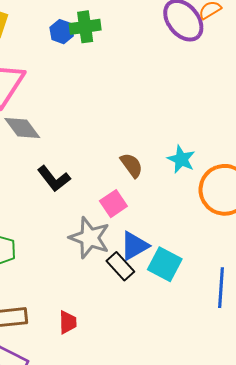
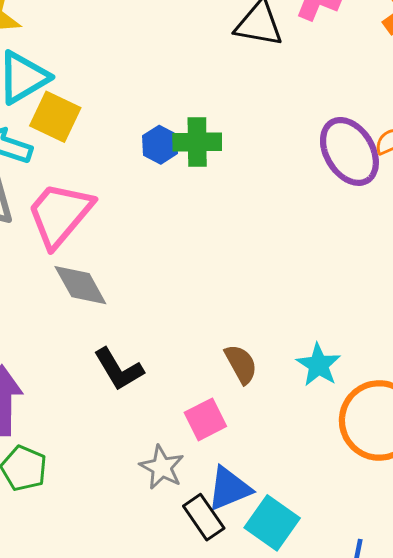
gray star: (90, 238) -> (162, 467), size x0.7

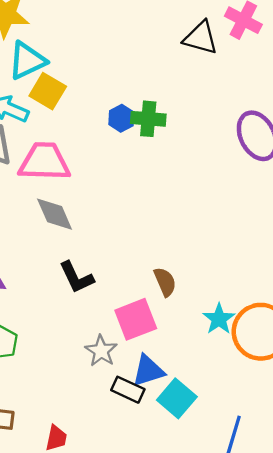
pink trapezoid: (60, 214) -> (44, 162), turned 46
cyan star: (319, 365) -> (219, 319), moved
pink square: (205, 419) -> (136, 319), size x1.4
black rectangle: (204, 517) -> (128, 390), turned -36

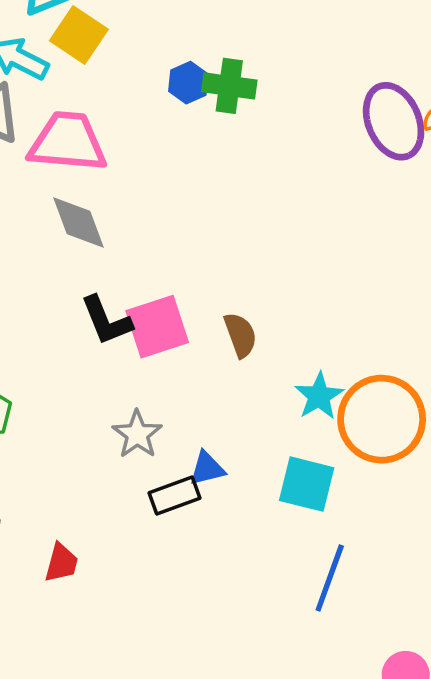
pink square: (136, 319) -> (157, 327), moved
blue triangle: (148, 371) -> (207, 469), size x0.7
black rectangle: (128, 390) -> (175, 496), turned -48
cyan square: (177, 398) -> (307, 484), moved, turned -30

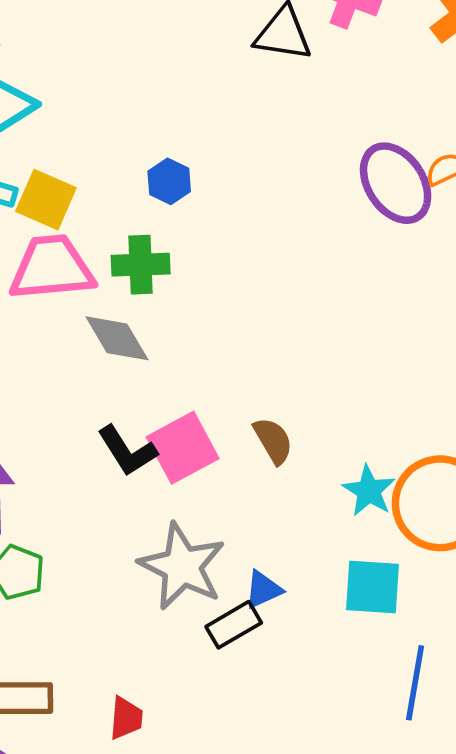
yellow square: (79, 35) -> (46, 200), moved
green cross: (229, 86) -> (141, 265), moved
gray diamond: (79, 222) -> (117, 338), moved
gray star: (137, 434) -> (182, 566), size x1.6

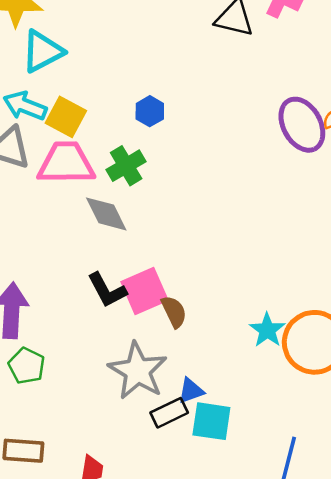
green cross: (141, 265) -> (126, 166), turned -33
brown semicircle: (273, 441) -> (174, 312), moved
cyan square: (372, 587) -> (211, 421), moved

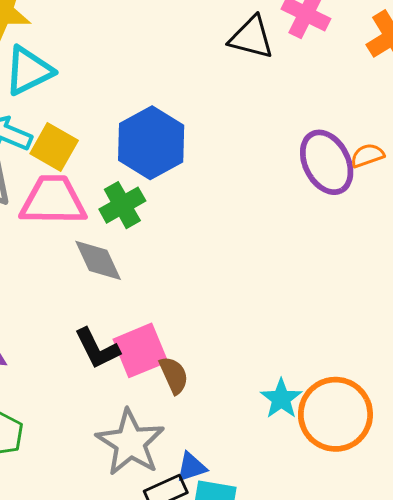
blue hexagon: (150, 111) -> (151, 143), size x2.0

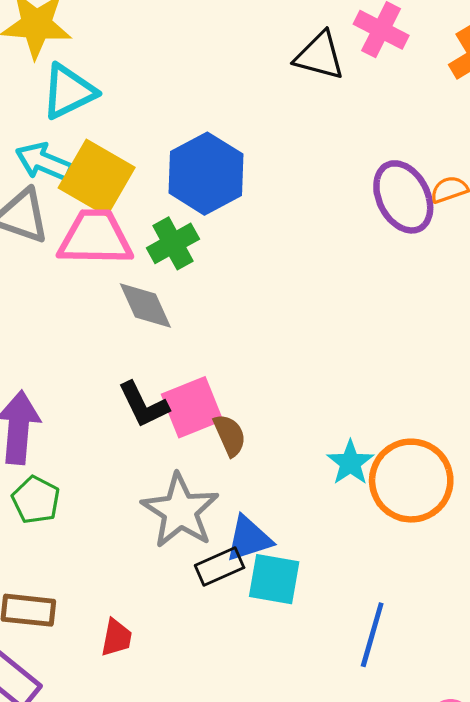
yellow square: (54, 147) -> (97, 178), size x1.4
blue triangle: (191, 467) -> (249, 539), size x1.4

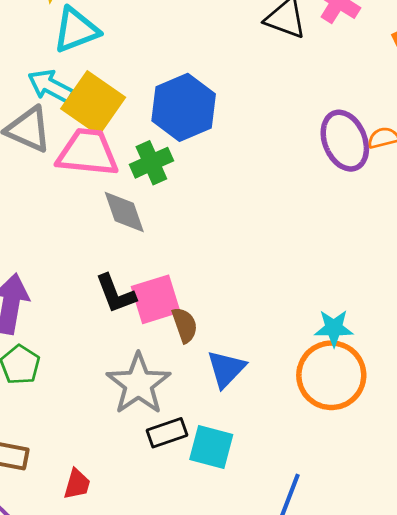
cyan star: (350, 463) -> (334, 328), moved, turned 30
blue triangle: (249, 539) -> (226, 369), moved, turned -33

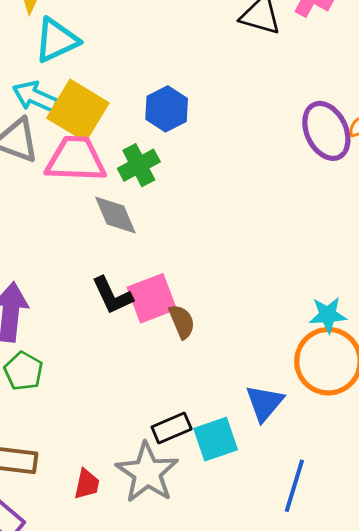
blue hexagon: (184, 107) -> (167, 109), size x0.7
blue triangle: (226, 369) -> (265, 403), moved
gray star: (138, 384) -> (147, 473), moved
cyan square: (211, 447) -> (216, 439), turned -30

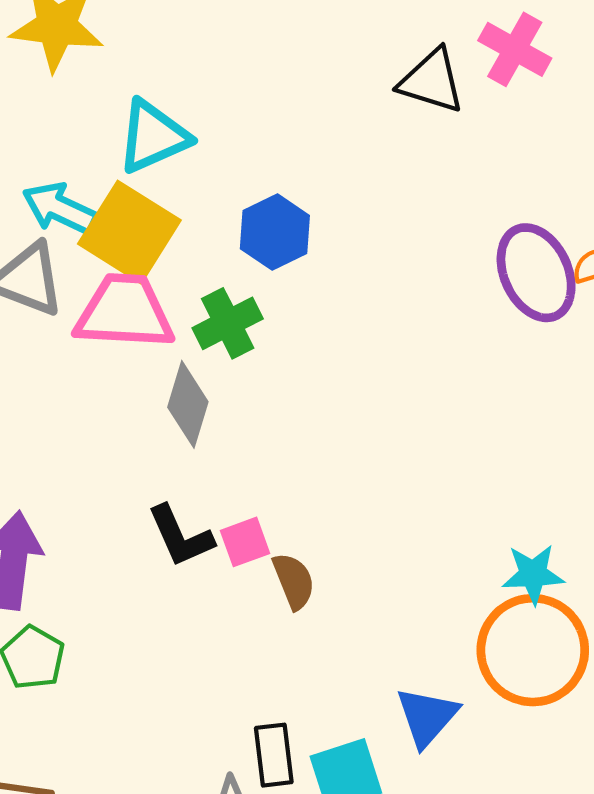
cyan triangle: (56, 40) -> (153, 136), moved
gray diamond: (115, 215) -> (188, 404), turned 39
pink square: (152, 298) -> (245, 542), size x0.6
black rectangle: (172, 428) -> (274, 755), turned -75

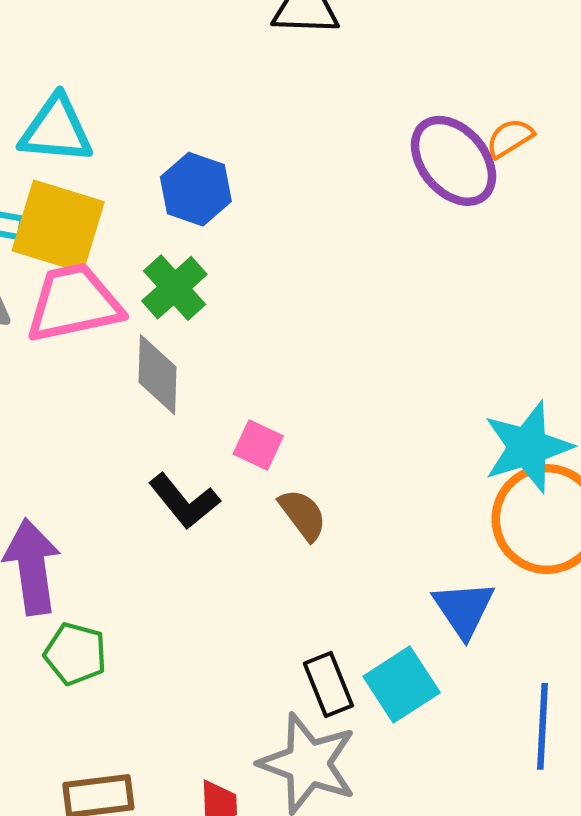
cyan triangle: (153, 136) -> (56, 130), turned 44
pink square: (245, 542) -> (258, 445), moved, turned -30
cyan star: (533, 574) -> (528, 447), size x1.5

